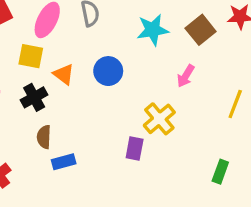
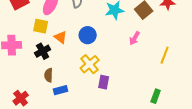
yellow cross: (159, 119) -> (90, 64), moved

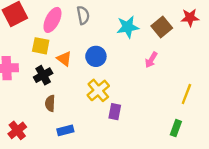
yellow line: (165, 55) -> (186, 94), moved
blue rectangle: (61, 90) -> (65, 130), moved

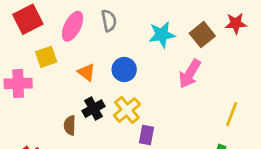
yellow square: (41, 46) -> (46, 57), moved, turned -30
pink arrow: (151, 60) -> (190, 74), size x1.5
black cross: (43, 75) -> (93, 109), moved

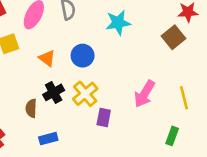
brown square: (202, 35) -> (173, 37), moved
pink arrow: (190, 74) -> (144, 94), moved
yellow line: (232, 114) -> (184, 98), turned -35

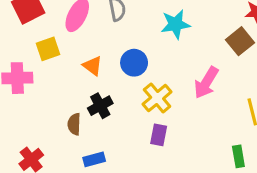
yellow cross: (85, 94) -> (157, 98), moved
pink arrow: (144, 94) -> (206, 83), moved
green rectangle: (172, 136) -> (238, 156), turned -30

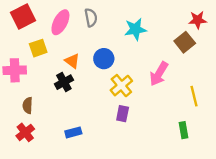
black cross: (100, 106) -> (64, 82), moved
brown semicircle: (74, 124) -> (28, 105), moved

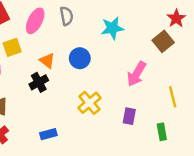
red star: (198, 20) -> (176, 18), turned -30
yellow cross: (121, 86) -> (89, 103), moved
purple rectangle: (123, 114) -> (129, 116), moved

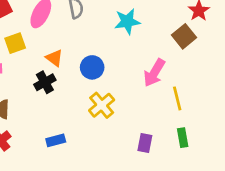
blue circle: (80, 58) -> (92, 67), moved
yellow line: (173, 97) -> (177, 98), moved
purple rectangle: (129, 116) -> (145, 143), moved

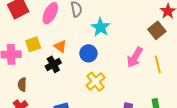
cyan star: (127, 21) -> (101, 27), moved, turned -30
yellow square: (15, 43) -> (33, 44), moved
yellow line: (177, 98) -> (158, 64), moved

